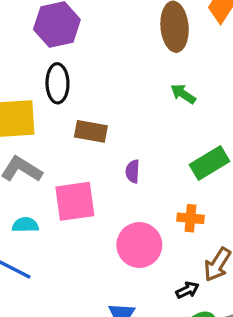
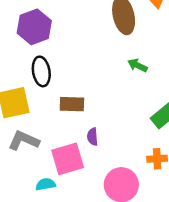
purple semicircle: (133, 171) -> (92, 137), moved
cyan semicircle: (25, 225) -> (46, 184), moved

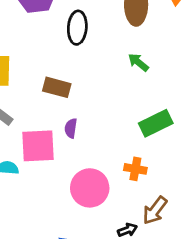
black ellipse: (41, 71) -> (77, 28), moved

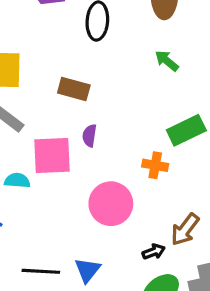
orange cross: (135, 169) -> (155, 165), moved

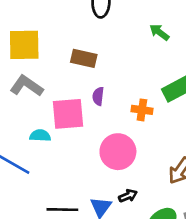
orange cross: (155, 165) -> (142, 110), moved
black arrow: (154, 252) -> (128, 196), moved

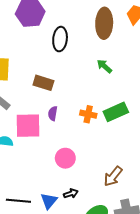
orange cross: (142, 110) -> (88, 114), moved
pink circle: (118, 152) -> (65, 158), size x0.7

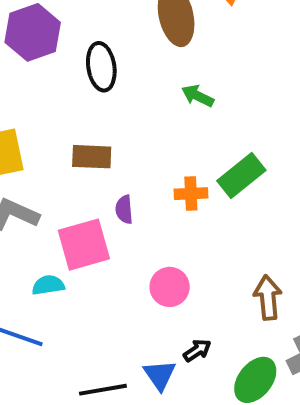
brown arrow: (113, 176) -> (268, 298), turned 150

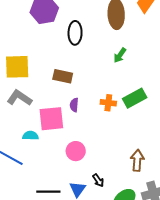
green arrow: (198, 96) -> (120, 55), turned -91
pink circle: (170, 287) -> (76, 151), moved
black arrow: (197, 350) -> (98, 180), turned 80

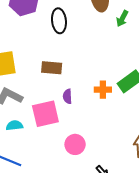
green arrow: (120, 55) -> (122, 18), moved
cyan semicircle: (30, 136) -> (14, 125), moved

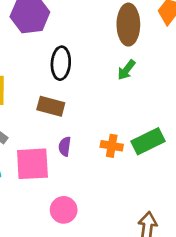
green arrow: (122, 18) -> (126, 70), moved
black ellipse: (59, 21) -> (61, 63), moved

